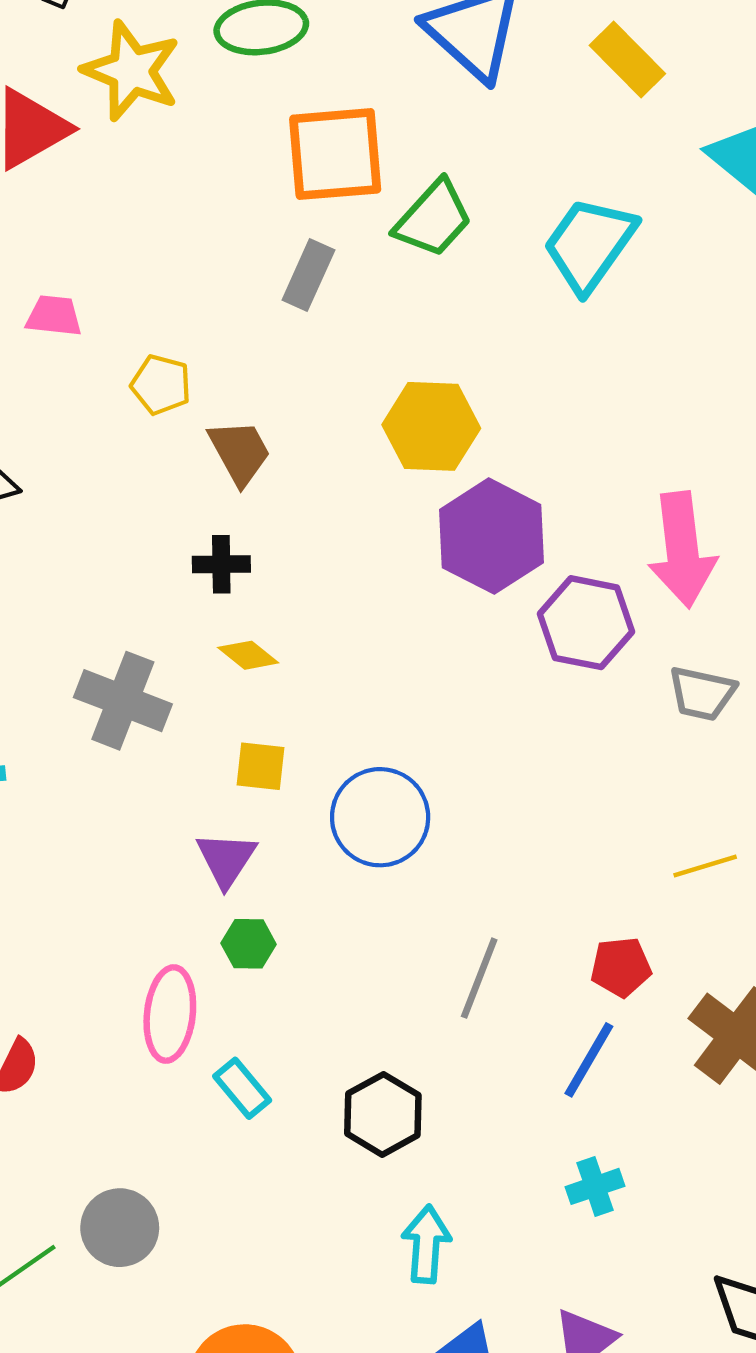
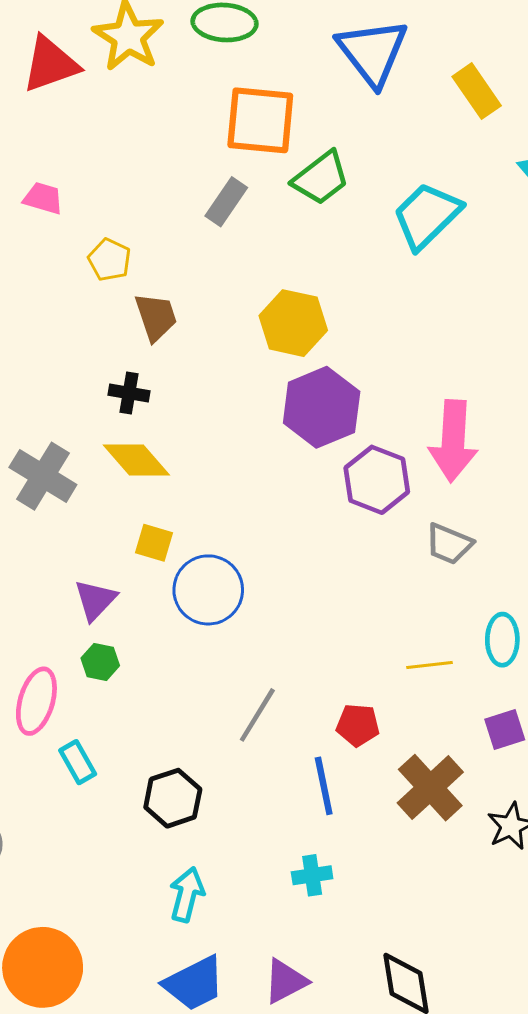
yellow diamond: (248, 655) -> (136, 460), size x1.6
yellow square: (260, 766) -> (154, 543), moved
blue line: (589, 1060) -> (324, 786), turned -52

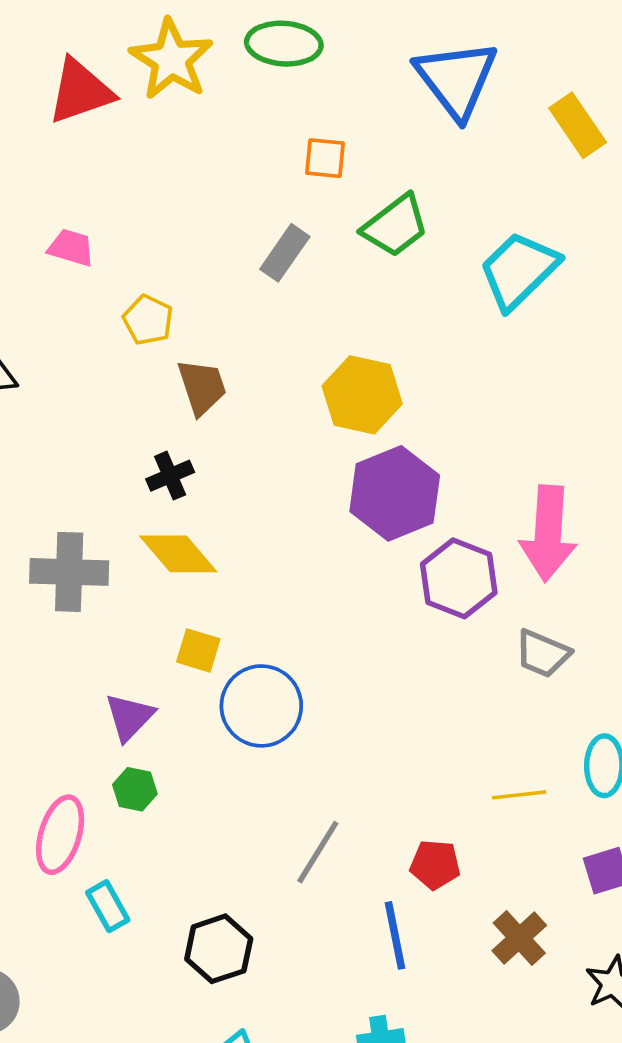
orange square: (260, 120) -> (325, 158), size x0.5
black cross: (129, 393) -> (170, 476), turned -33
gray cross: (43, 476) -> (69, 572), turned -30
brown cross: (430, 788) -> (519, 938), size x0.7

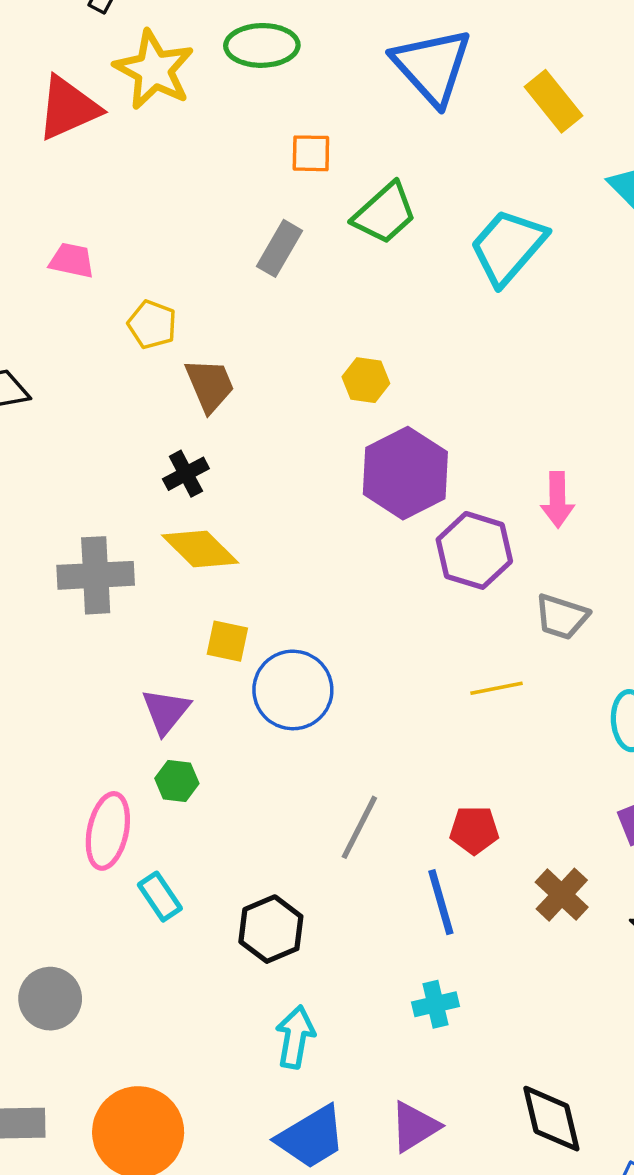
yellow hexagon: (362, 395) -> (366, 380), size x0.6
pink arrow: (548, 533) -> (557, 500), size x0.6
yellow line: (519, 795) -> (497, 688), moved

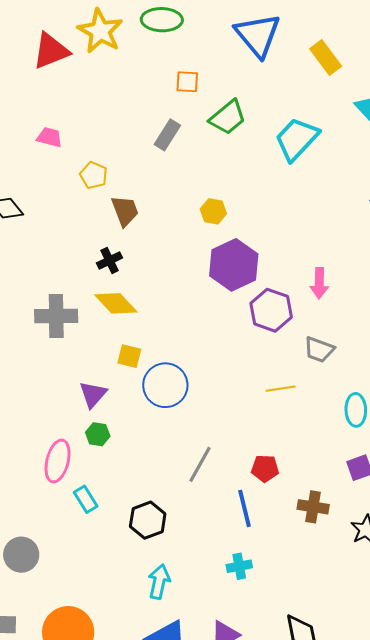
brown cross: (562, 895) -> (313, 507), turned -36

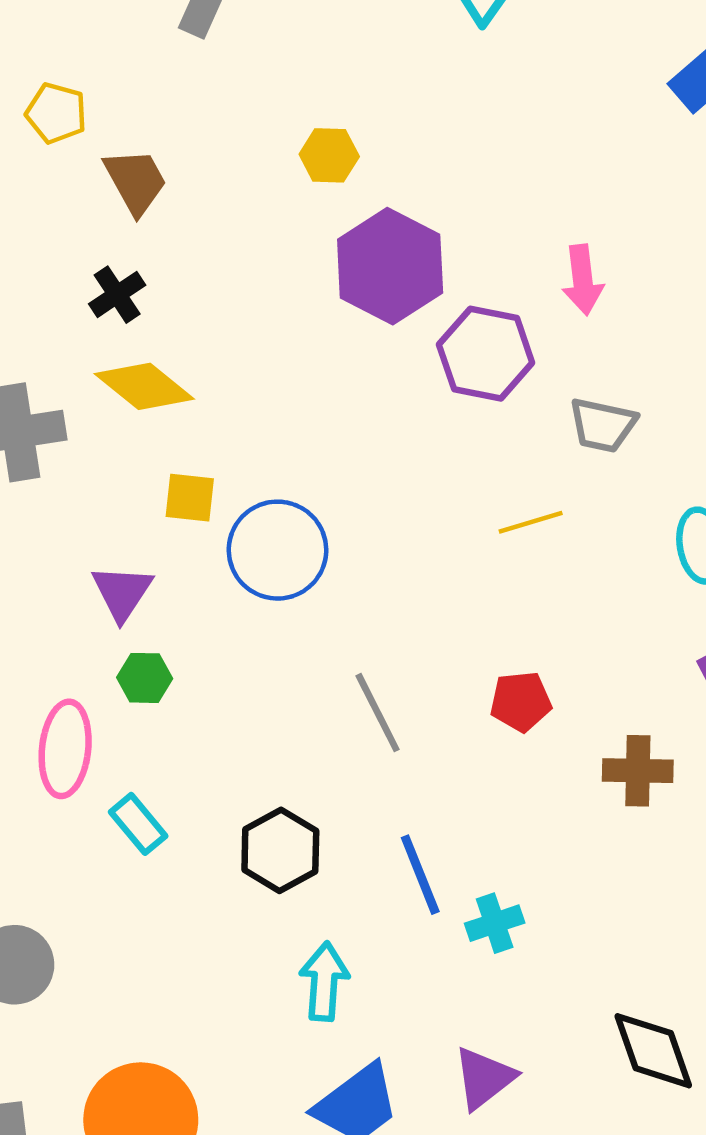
gray line: (200, 464) -> (378, 713), turned -48
blue line: (245, 508) -> (420, 875), moved

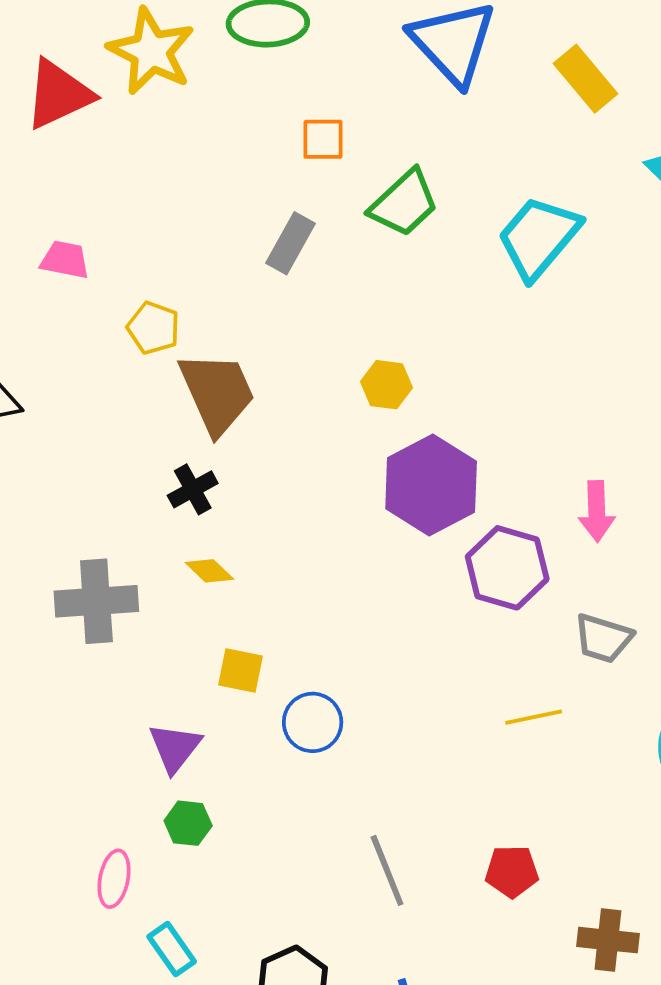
brown trapezoid: (136, 181) -> (217, 393), size x1.4
yellow diamond: (144, 386) -> (209, 571), size x0.6
blue circle: (277, 550) -> (313, 722), size x0.7
pink ellipse: (65, 749) -> (114, 879), size x0.7

